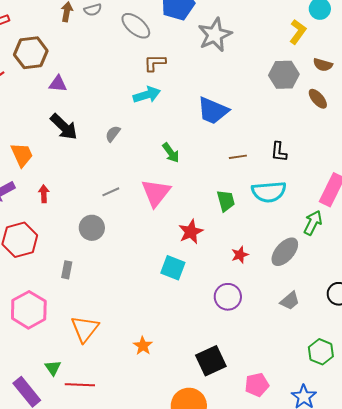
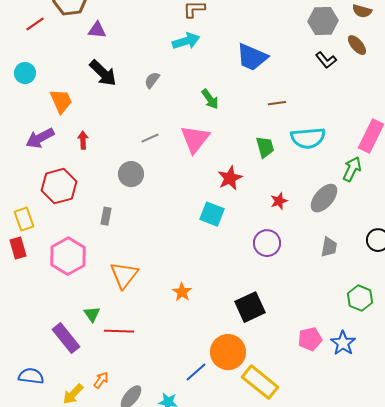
black L-shape: (279, 152) -> (326, 60), moved, turned -45
gray trapezoid: (290, 301) -> (329, 247), turned -40
pink pentagon: (257, 385) -> (310, 339), moved

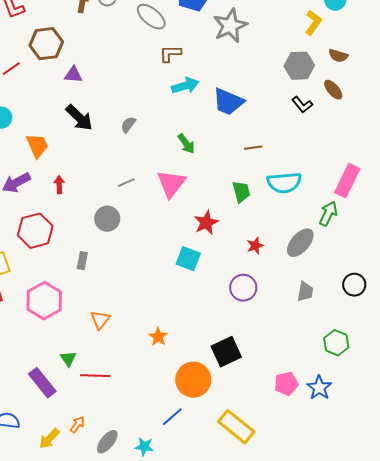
cyan arrow: (186, 41) -> (185, 86), moved
orange triangle: (124, 275) -> (100, 320), size x0.7
orange circle: (228, 352) -> (193, 380), moved

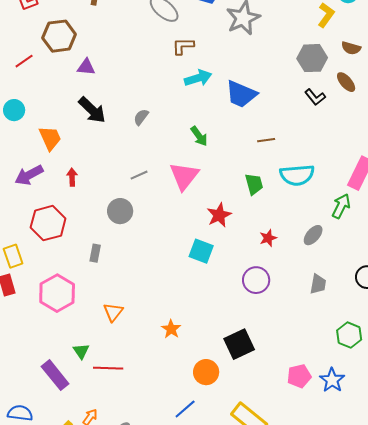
gray ellipse: (300, 243) -> (313, 235), size x0.7
orange circle: (193, 380) -> (206, 372), size x0.7

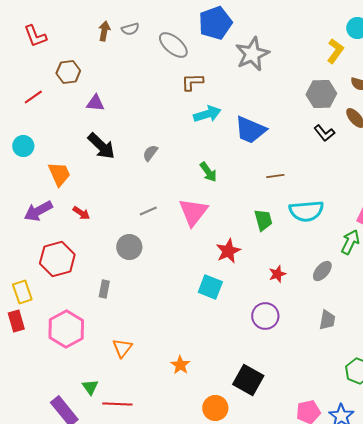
brown hexagon: (59, 36) -> (68, 72), size x0.7
red arrow: (72, 177) -> (81, 213), turned 126
black square: (239, 344) -> (248, 380), turned -36

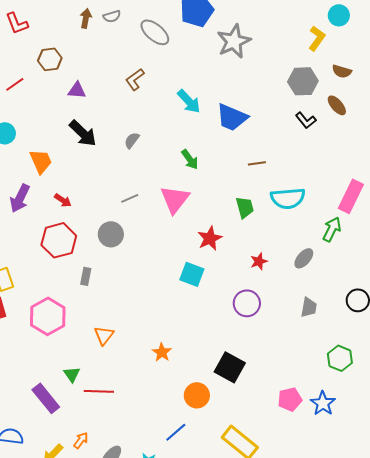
brown L-shape: (192, 82) -> (135, 79), moved, turned -35
cyan arrow: (207, 114) -> (189, 101), turned 64
purple arrow: (38, 211) -> (20, 198), turned -36
red hexagon: (57, 259) -> (59, 240), moved

